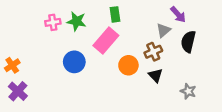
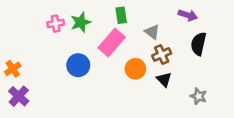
purple arrow: (178, 14) -> (188, 15), turned -30
green star: (77, 21) -> (81, 22), turned -30
gray triangle: (163, 30) -> (152, 32), moved, turned -42

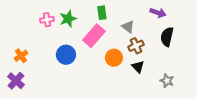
orange cross: (13, 69) -> (21, 56), moved

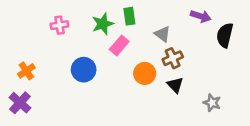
green star: (68, 19) -> (103, 24), moved
pink rectangle: (94, 36) -> (119, 45), size x0.7
black semicircle: (167, 37) -> (225, 35), moved

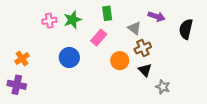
purple arrow: (201, 16) -> (157, 16), moved
green star: (103, 24) -> (72, 20), moved
purple cross: (20, 103) -> (17, 85), turned -30
gray star: (212, 103) -> (163, 87), moved

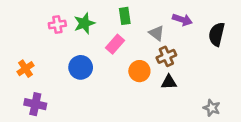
black triangle: (145, 70) -> (169, 82), turned -48
purple cross: (17, 85) -> (35, 104), moved
gray star: (163, 87) -> (212, 108), moved

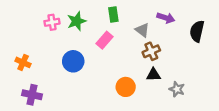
orange cross: (26, 69) -> (23, 62), turned -32
orange circle: (139, 71) -> (126, 87), moved
gray star: (212, 108) -> (177, 89), moved

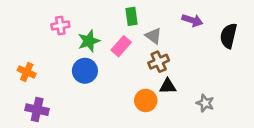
green star: (77, 21) -> (89, 41), moved
gray triangle: (142, 30) -> (153, 36), moved
brown cross: (151, 51) -> (159, 62), moved
black triangle: (154, 75) -> (168, 86), moved

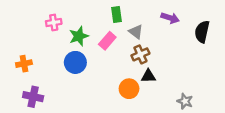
orange cross: (27, 72) -> (24, 64), turned -35
gray star: (205, 103) -> (185, 101), moved

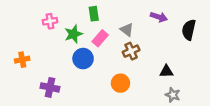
green rectangle: (116, 14) -> (94, 14), moved
blue circle: (75, 62) -> (83, 59), moved
black triangle: (148, 76) -> (166, 71), moved
purple cross: (33, 97) -> (50, 87), moved

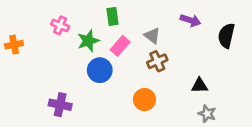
pink cross: (50, 21) -> (60, 25), turned 32
orange cross: (22, 60) -> (14, 45), moved

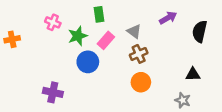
purple arrow: (191, 20) -> (168, 18), turned -48
black triangle: (199, 86) -> (193, 74), moved
orange circle: (144, 100) -> (141, 82), moved

